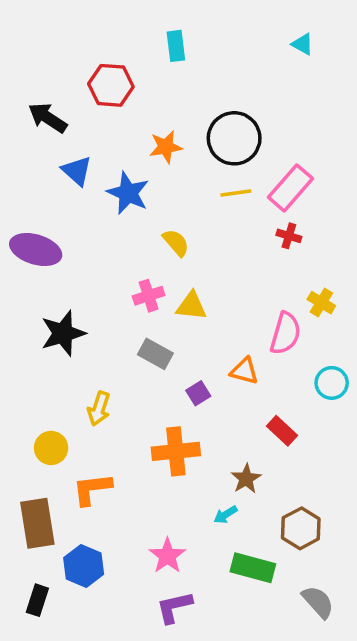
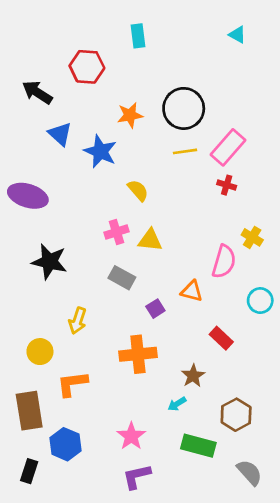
black star: (63, 333) -> (49, 262), turned 30

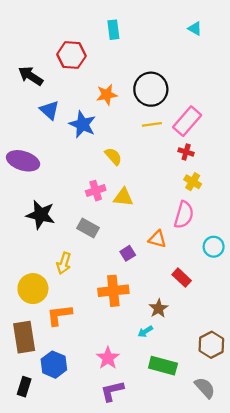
yellow cross: (252, 237) -> (193, 182), moved
gray rectangle: (122, 278) -> (88, 228), moved
yellow circle: (40, 352) -> (33, 289), size x1.4
brown hexagon: (236, 415) -> (211, 345), moved

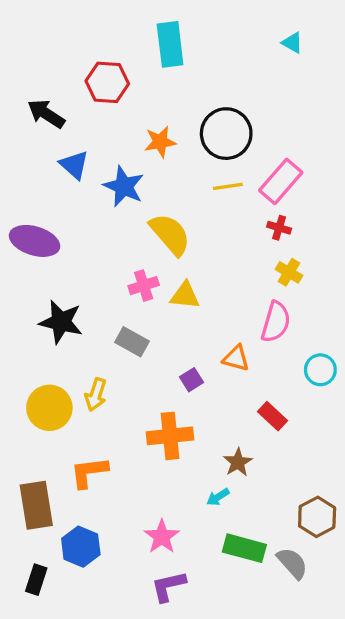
cyan rectangle: (113, 30) -> (170, 44), size x1.5
yellow semicircle: (113, 156) -> (170, 234), size x1.6
yellow circle: (33, 289) -> (49, 408), moved
gray semicircle: (205, 388) -> (292, 563), moved

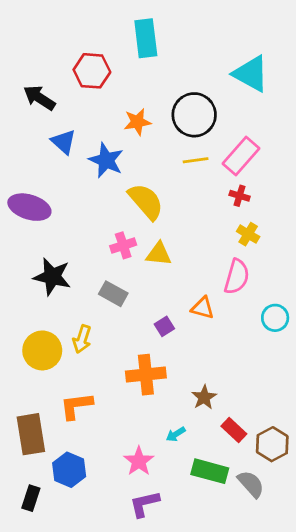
cyan triangle: (292, 43) -> (251, 74), moved, size x2.0
red rectangle: (272, 416) -> (234, 430), moved
cyan arrow: (218, 497) -> (176, 434), moved

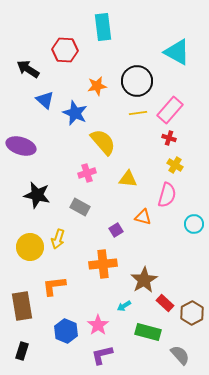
yellow triangle: (159, 254) -> (128, 179), moved
brown star: (204, 397) -> (144, 280), size x1.5
blue hexagon: (69, 470) -> (66, 331), moved
gray semicircle: (251, 484) -> (180, 355), moved

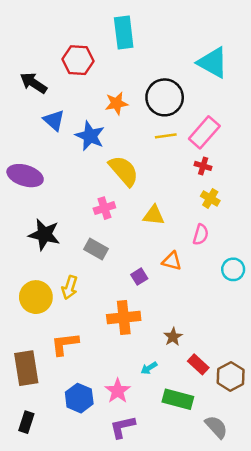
pink semicircle: (167, 195) -> (201, 235), size x0.7
brown star: (144, 280) -> (173, 337), size x0.6

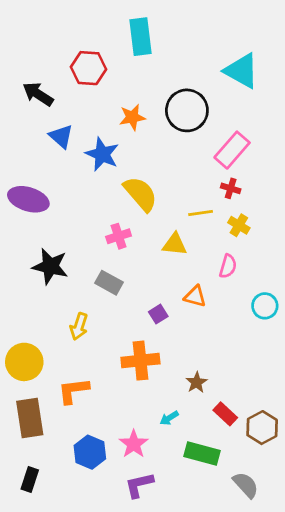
yellow line: (166, 136) -> (201, 213), moved
yellow circle: (36, 297) -> (24, 362), moved

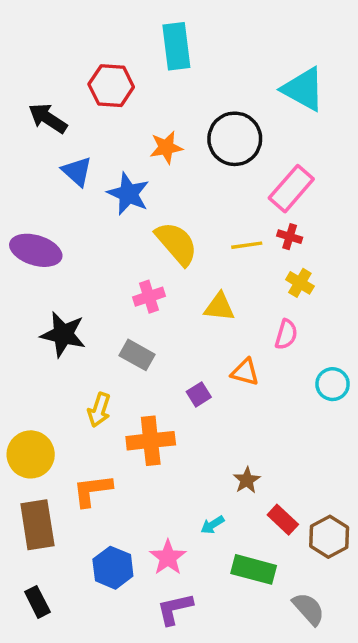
yellow line: (201, 213) -> (247, 245), moved
orange cross: (140, 361) -> (151, 441), moved
black rectangle: (30, 479) -> (37, 602), turned -45

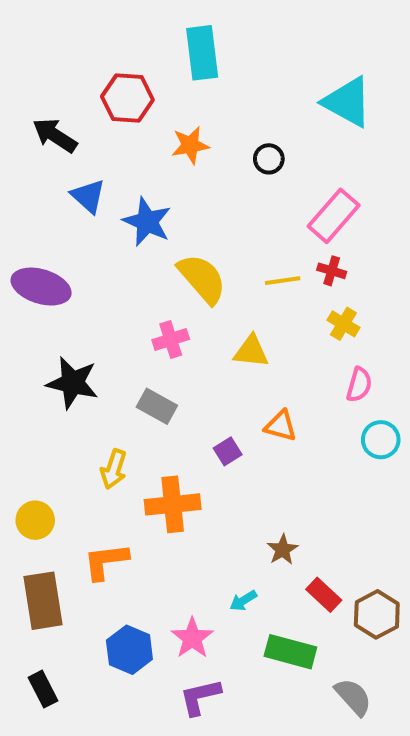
black circle: (235, 139) -> (269, 159), size x0.5
orange star: (166, 147) -> (190, 145), moved
pink semicircle: (286, 334) -> (359, 385), moved
yellow circle: (31, 454) -> (35, 520), size x0.7

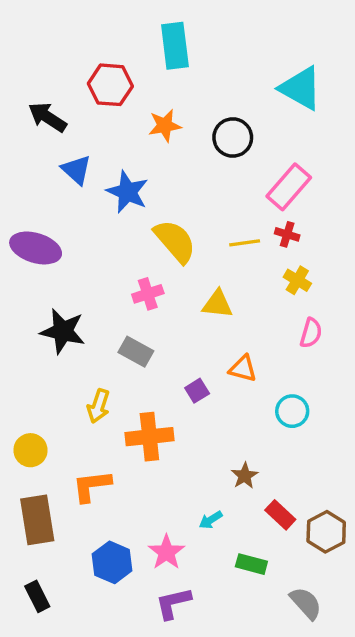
black circle: (269, 159) -> (233, 138), size x1.5
cyan circle: (381, 440) -> (292, 411), moved
green rectangle: (290, 652) -> (251, 564), size x0.7

